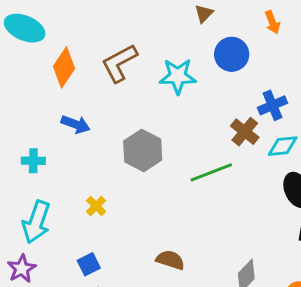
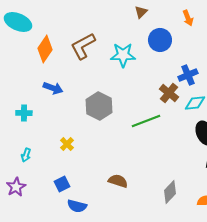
cyan arrow: (36, 222) -> (26, 155), size x0.5

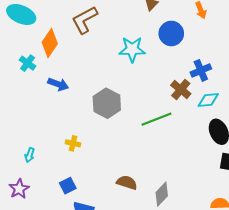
brown L-shape: (83, 46) -> (85, 20), moved
cyan cross: (24, 113) -> (28, 63), moved, turned 35
yellow cross: (67, 144) -> (73, 143), turned -32
gray diamond: (170, 192) -> (162, 194), moved

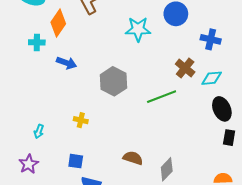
cyan cross: (28, 63) -> (37, 42), turned -35
blue cross: (201, 70) -> (211, 39), moved, turned 36
blue square: (68, 186) -> (76, 161), turned 35

